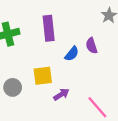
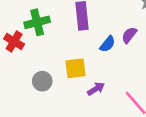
purple semicircle: (92, 46) -> (129, 35), turned 56

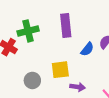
purple arrow: (96, 89) -> (78, 87), turned 40

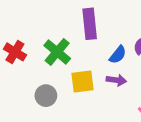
green cross: (28, 31) -> (57, 52), moved, turned -36
purple arrow: (78, 87) -> (116, 80), moved

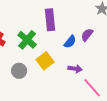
purple arrow: (116, 80) -> (75, 69), moved
yellow square: (83, 82) -> (45, 61), turned -30

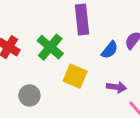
yellow square: (45, 61) -> (75, 76), turned -30
gray circle: (19, 71) -> (29, 95), moved

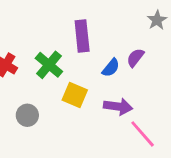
purple arrow: (117, 87) -> (118, 107), size x1.4

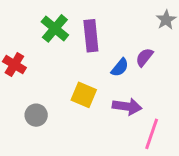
green cross: (49, 65) -> (55, 28), moved
pink line: (143, 134) -> (152, 134), turned 60

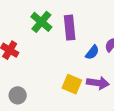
yellow square: (84, 95) -> (72, 84), moved
gray circle: (36, 115) -> (18, 95), moved

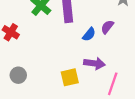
yellow square: (72, 84) -> (70, 77), moved, turned -36

